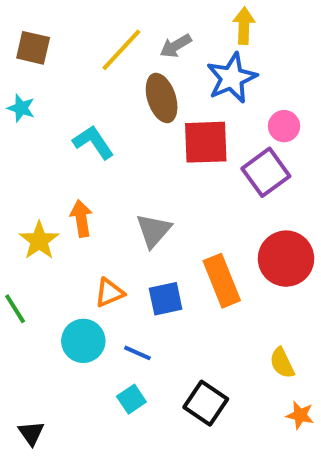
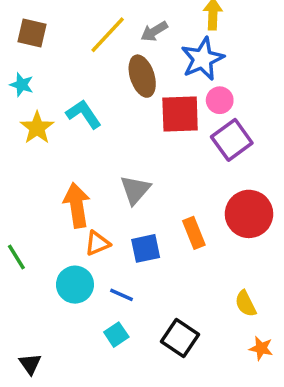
pink circle: (284, 126) -> (220, 100), moved
orange arrow: (81, 218) -> (77, 205), moved, size x1.4
yellow star: (39, 241) -> (37, 128), moved
orange rectangle: (222, 281) -> (194, 233), size x0.7

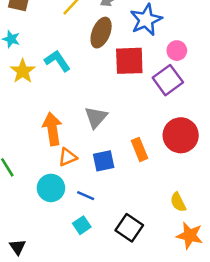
brown ellipse: (142, 76) -> (101, 33), turned 40
pink circle: (220, 100) -> (177, 51), moved
orange star: (261, 348) -> (190, 235), size x1.5

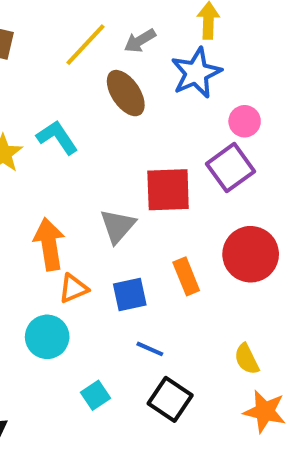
brown ellipse: (101, 33) -> (126, 93), turned -56
red square: (129, 61) -> (168, 190), moved
blue line: (86, 196) -> (150, 349), moved

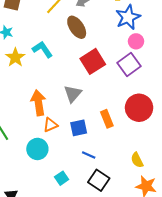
blue star: (196, 73) -> (128, 17), moved
red square: (168, 190) -> (93, 61), moved, turned -30

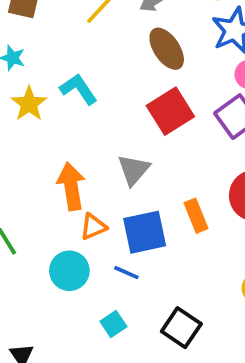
brown ellipse: (77, 27) -> (167, 49), moved
blue square: (79, 128) -> (145, 232), size x1.4
blue line: (89, 155) -> (126, 273), moved

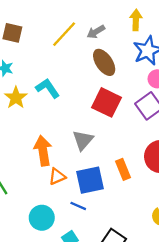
red square: (170, 111) -> (106, 102), turned -32
cyan circle: (69, 271) -> (42, 218), moved

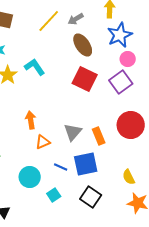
gray triangle: (83, 140) -> (73, 132), moved
orange arrow: (43, 151) -> (31, 120), size x0.7
blue square: (90, 180) -> (86, 164), moved

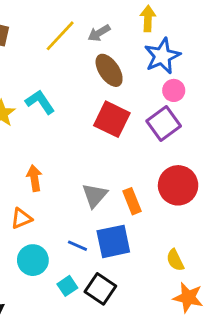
orange triangle: (43, 142) -> (21, 218), moved
black square: (91, 197) -> (100, 289), moved

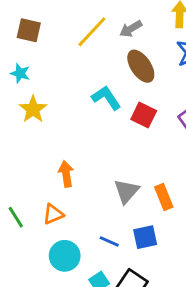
cyan L-shape: (40, 102) -> (106, 98), moved
red square: (112, 119) -> (144, 115), size x0.7
blue square: (113, 241) -> (145, 237), size x0.7

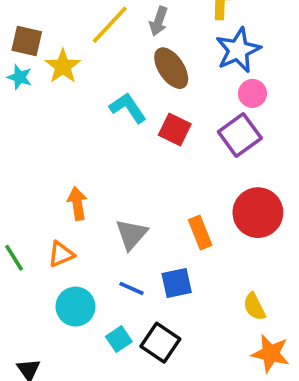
gray arrow: (131, 29) -> (159, 21), turned -40
brown square: (29, 30) -> (27, 41), moved
yellow star: (33, 109) -> (63, 66), moved
gray triangle: (126, 191) -> (131, 234), moved

